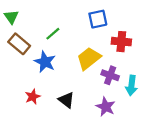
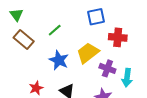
blue star: (45, 62) -> (59, 60), moved

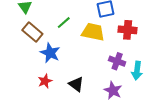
yellow trapezoid: (88, 53) -> (93, 32), moved, turned 50
blue star: (59, 60) -> (50, 53), moved

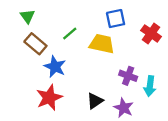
red cross: (128, 30) -> (151, 33), moved, turned 30
red star: (45, 81) -> (49, 98), size x1.6
black triangle: (76, 84) -> (95, 101), moved, turned 49

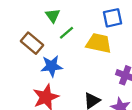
green triangle: (27, 16) -> (53, 16), moved
blue star: (55, 67) -> (52, 66), turned -30

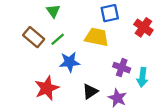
green line: (67, 33) -> (58, 39), moved
blue star: (52, 66) -> (70, 62), moved

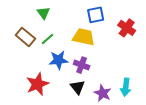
purple cross: (122, 68) -> (82, 65), moved
cyan arrow: (142, 77) -> (126, 87), moved
black triangle: (90, 91) -> (78, 87), turned -35

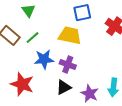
red star: (37, 84) -> (22, 84), turned -30
black triangle: (78, 87) -> (64, 87), turned 42

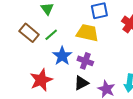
blue star: (44, 59) -> (62, 56), turned -30
red star: (22, 84) -> (41, 80), turned 30

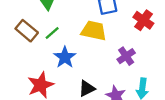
purple cross: (85, 61) -> (126, 56), moved, turned 35

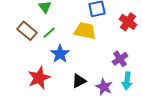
purple cross: (126, 56) -> (120, 59), moved

